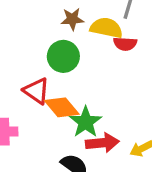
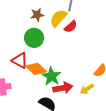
yellow semicircle: (106, 28) -> (58, 18), turned -54
red semicircle: (125, 44) -> (71, 27), turned -40

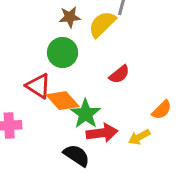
red semicircle: (71, 27) -> (119, 74), moved

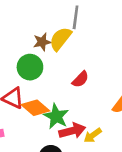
brown star: (70, 17) -> (42, 42), moved
yellow arrow: (139, 137) -> (93, 135), moved

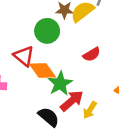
red arrow: (72, 131) -> (72, 101), turned -40
yellow arrow: (93, 135) -> (90, 110), turned -36

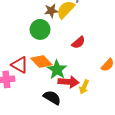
red triangle: (24, 56) -> (20, 65), moved
red arrow: (72, 101) -> (68, 82), turned 54

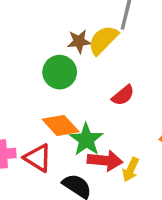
red triangle: (20, 65) -> (38, 158), moved

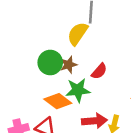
brown star: (79, 41) -> (69, 65), moved
green star: (86, 140) -> (78, 90), moved, turned -30

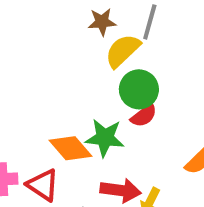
green circle: (50, 63) -> (139, 89), moved
brown star: (69, 65) -> (102, 22), moved

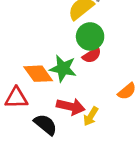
red triangle: (43, 185) -> (16, 98), turned -40

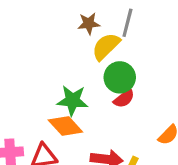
green star: (63, 68) -> (73, 100), moved

